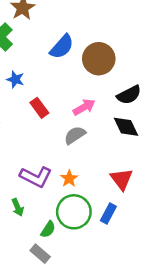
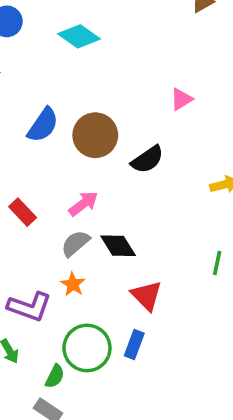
black semicircle: (129, 95) -> (147, 159), moved
black diamond: (126, 127) -> (118, 246), moved
orange star: (69, 179) -> (73, 284), moved

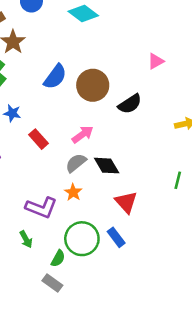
blue rectangle: (134, 345) -> (116, 237), turned -60

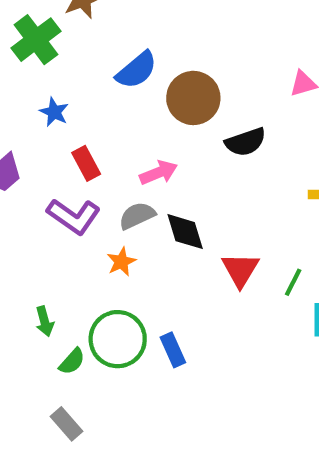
red triangle: (126, 202) -> (240, 270), moved
purple L-shape: (41, 208) -> (74, 216), moved
green arrow: (26, 239) -> (45, 321), moved
gray rectangle: (52, 283) -> (66, 424), moved

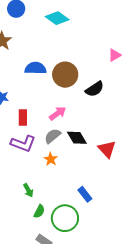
blue semicircle: (137, 70) -> (35, 68), turned -125
red rectangle: (86, 163) -> (23, 118), turned 42
green arrow: (45, 321) -> (28, 190), moved
green circle: (118, 339) -> (65, 218), moved

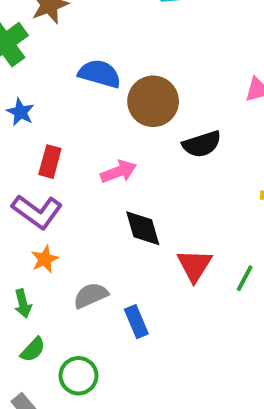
gray semicircle: (53, 136) -> (91, 295), moved
orange star: (51, 159) -> (45, 259), moved
blue rectangle: (85, 194) -> (136, 322), moved
green circle: (65, 218) -> (79, 376), size x0.7

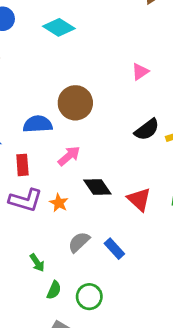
blue semicircle: (100, 74) -> (38, 124), moved
black semicircle: (202, 144) -> (147, 130), moved
orange star: (45, 259) -> (59, 203), moved

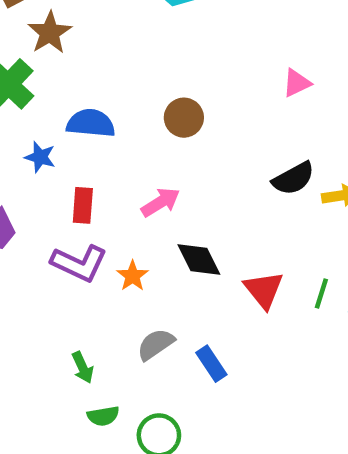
brown circle: (75, 103) -> (184, 118), size x0.7
blue semicircle: (38, 124) -> (91, 123), moved
green semicircle: (54, 290) -> (103, 416), turned 48

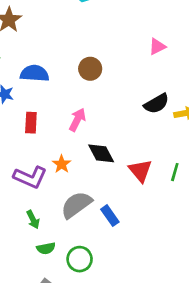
pink arrow: (161, 202) -> (77, 120), turned -30
purple L-shape: (79, 263) -> (30, 177), moved
gray semicircle: (156, 344) -> (76, 205), size x1.4

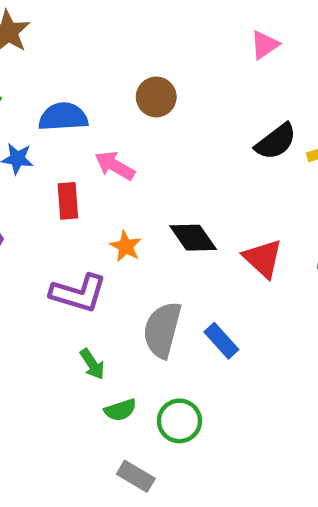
pink arrow: (77, 120) -> (115, 166), moved, turned -80
orange star: (62, 164) -> (126, 246), moved
gray semicircle: (76, 205) -> (162, 330), turned -32

